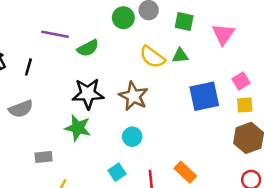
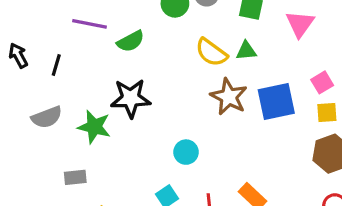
brown star: (133, 96) -> (229, 97), moved
green star: (78, 128) -> (94, 127), moved

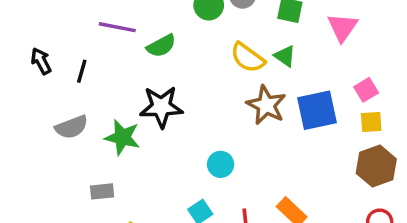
green triangle: (246, 51) -> (285, 56), turned 40

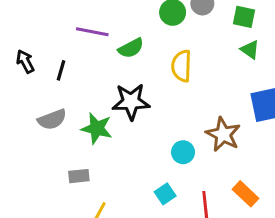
green triangle: (285, 56) -> (250, 50), moved
yellow semicircle: (248, 58) -> (182, 66), moved, turned 56
brown star: (266, 105) -> (223, 134), moved

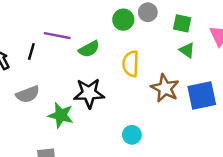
black line: (61, 70) -> (31, 51), moved
gray semicircle: (52, 119) -> (28, 94), moved
brown star: (223, 134) -> (165, 88), moved

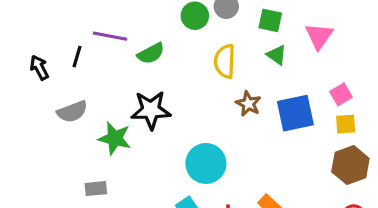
yellow semicircle: (131, 64) -> (225, 61), moved
brown star: (165, 88) -> (248, 104), size x0.7
cyan circle: (132, 135) -> (206, 163), size x1.6

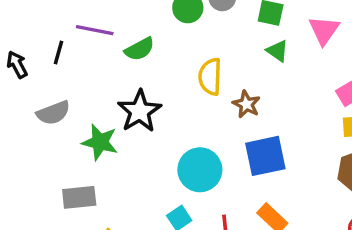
yellow semicircle: (225, 61) -> (210, 77), moved
black star: (151, 110) -> (140, 111), turned -30
blue square: (295, 113) -> (265, 156), moved
gray rectangle: (96, 189) -> (79, 197), size x1.4

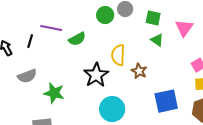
black star: (140, 111) -> (96, 75), moved
blue square: (265, 156) -> (166, 101), moved

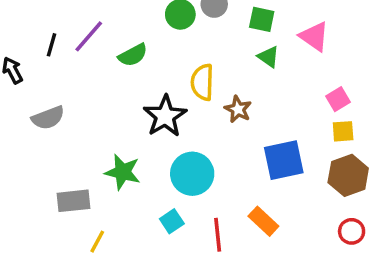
purple line: (51, 28) -> (89, 36), turned -60
pink triangle: (184, 28) -> (314, 36), turned -30
black line: (30, 41) -> (51, 45), moved
green star: (54, 93) -> (123, 172), moved

